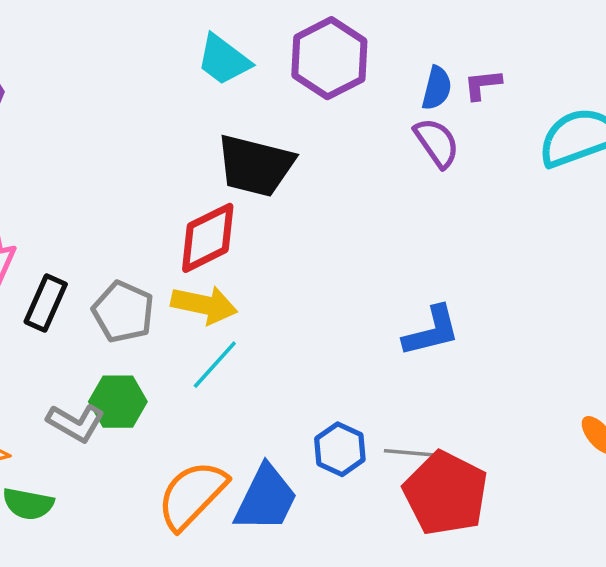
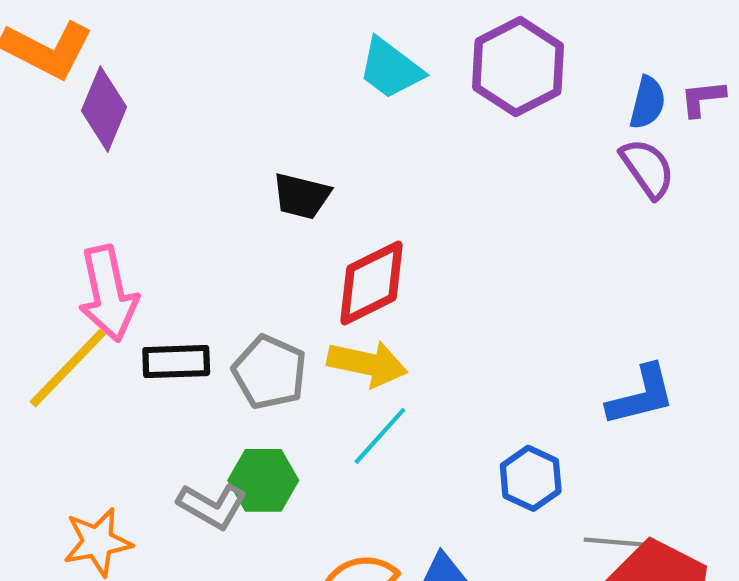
black trapezoid: (255, 166) -> (301, 196), moved, size x0.6
black rectangle: (46, 303) -> (176, 362), turned 64
blue hexagon: (340, 449) -> (531, 478), moved

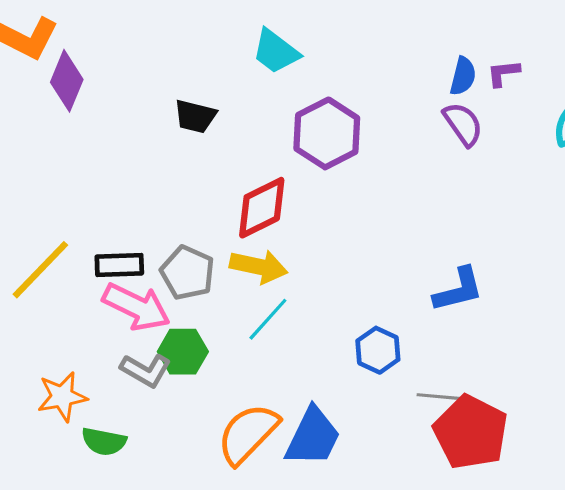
purple hexagon: (518, 66) -> (327, 133), moved
black trapezoid: (301, 196) -> (195, 116), moved
pink arrow: (108, 294) -> (136, 307), moved, turned -52

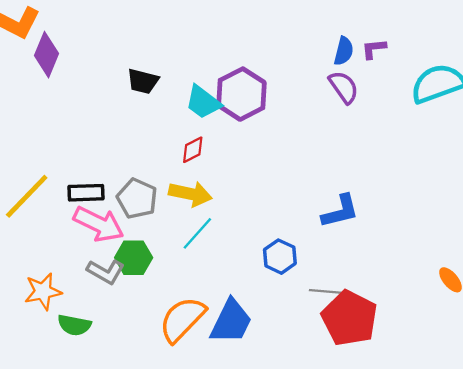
cyan trapezoid: (276, 51) -> (203, 102), moved
red diamond: (262, 208) -> (193, 150), size x0.6

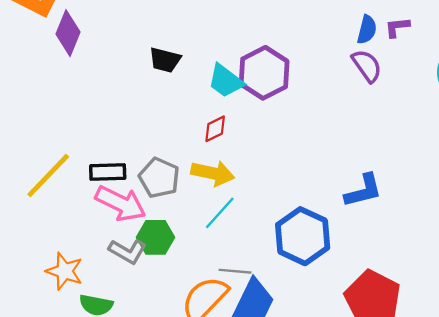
blue hexagon: (280, 257) -> (303, 236), size x1.6
orange star: (43, 291) -> (65, 271), turned 30
gray line: (325, 291) -> (235, 271), moved

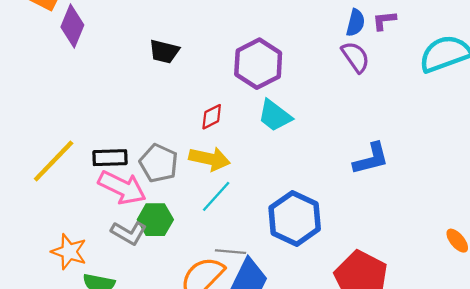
cyan trapezoid: (226, 81) -> (275, 116), moved
blue L-shape: (363, 191) -> (371, 159), moved

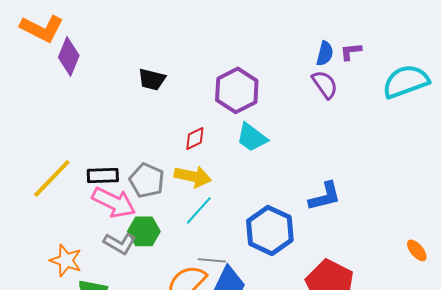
blue L-shape: (371, 159) -> (325, 196), moved

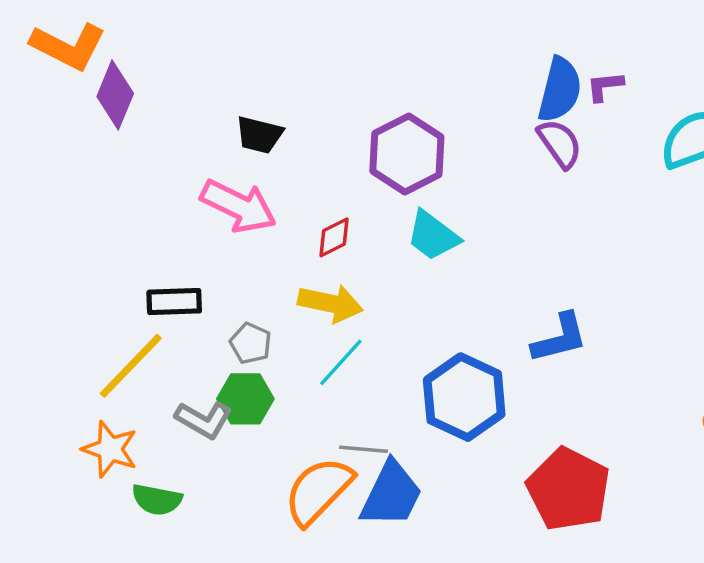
blue semicircle: (325, 53) -> (560, 90), size x1.5
yellow line: (52, 178) -> (131, 366), moved
gray pentagon: (147, 180) -> (251, 343), moved, size x0.7
pink arrow: (114, 202) -> (238, 206), moved

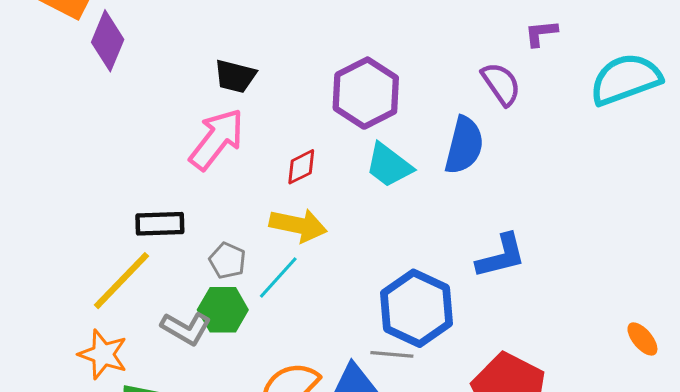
blue semicircle: (560, 90) -> (464, 145), moved
pink arrow: (238, 206) -> (217, 139), turned -78
cyan line: (341, 362) -> (278, 278), moved
gray line: (363, 449) -> (392, 354), moved

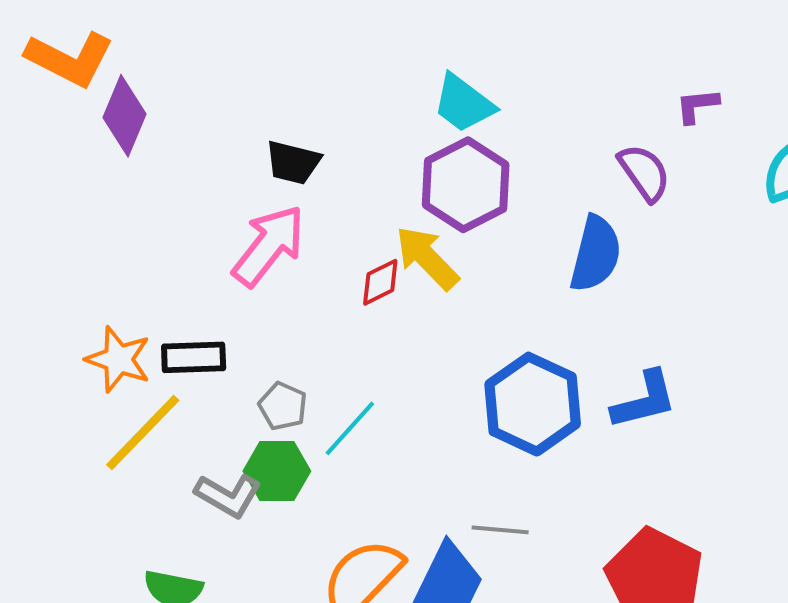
cyan trapezoid: (389, 165) -> (464, 104), moved
yellow arrow: (298, 225) -> (427, 258), moved, turned -146
blue hexagon: (417, 308) -> (533, 404), moved
orange star: (103, 354) -> (118, 359), moved

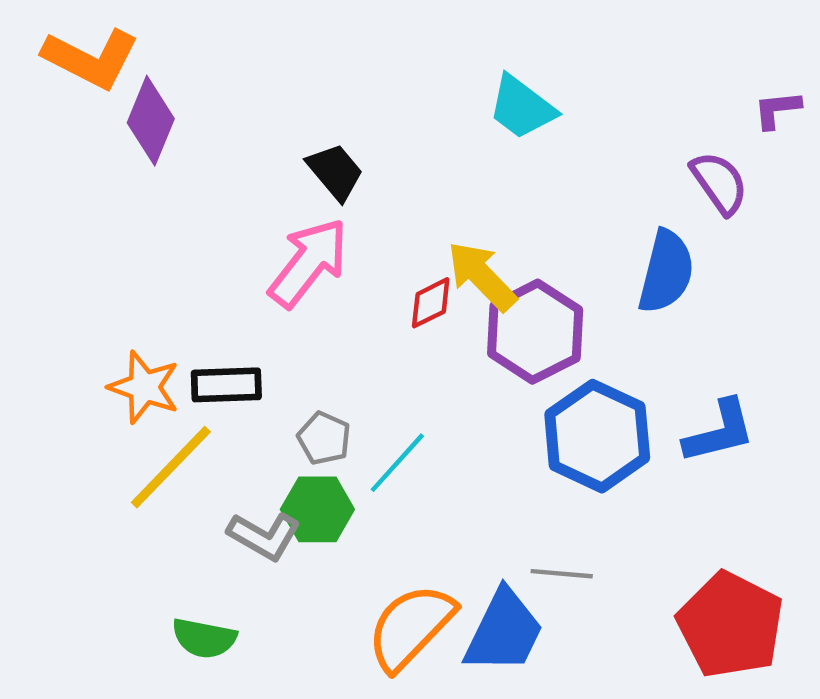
black trapezoid: (293, 162) -> (335, 172), turned -144
purple hexagon: (466, 185) -> (535, 332), moved

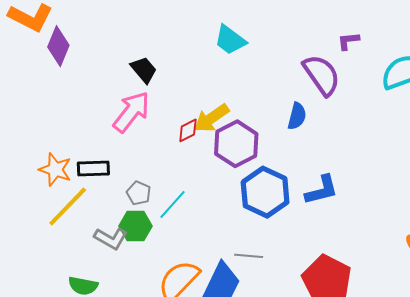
purple semicircle: (719, 183) -> (322, 75), size x1.4
blue semicircle: (666, 272) -> (297, 116), size x0.7
yellow arrow: (482, 276) -> (212, 118), turned -81

